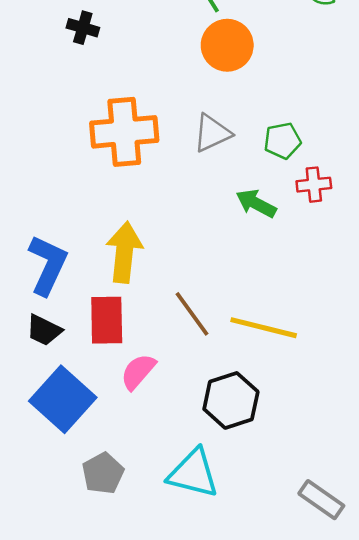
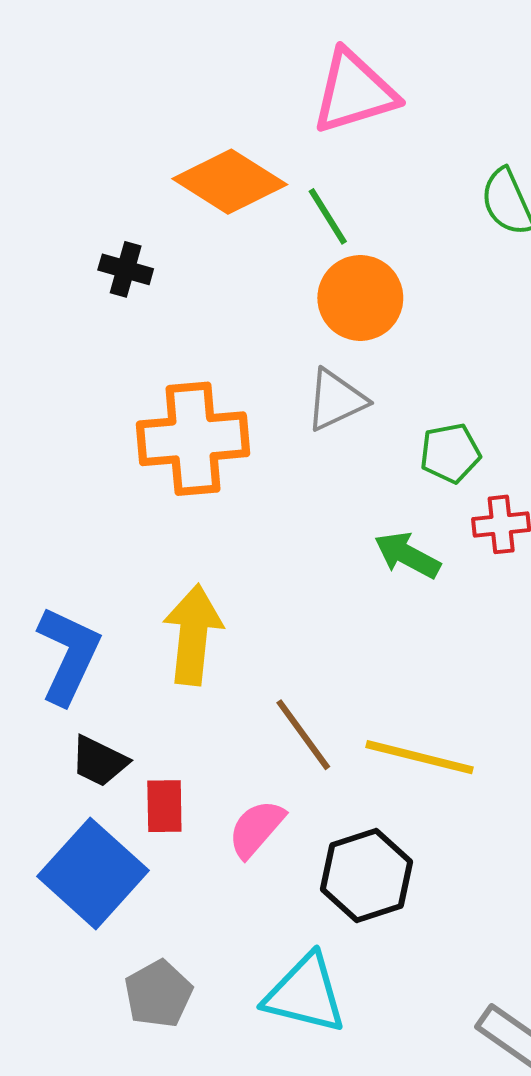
gray triangle: (212, 133) -> (336, 400), moved
red rectangle: (107, 320) -> (164, 806), moved, size x0.7
black trapezoid: (44, 330) -> (99, 761), moved
pink semicircle: (138, 372) -> (256, 829), moved

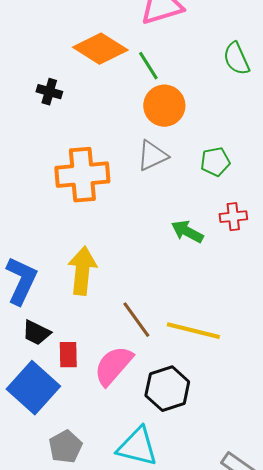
green pentagon: (450, 453) -> (215, 162), moved
pink semicircle: (256, 829) -> (113, 366), size x1.4

